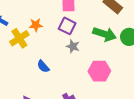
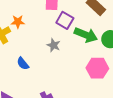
purple square: (67, 26) -> (65, 20), moved
pink hexagon: (99, 71) -> (97, 68), moved

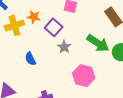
purple square: (65, 20) -> (54, 27), moved
pink hexagon: (97, 68) -> (84, 76), moved

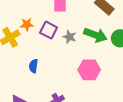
gray star: (64, 47) -> (69, 37), moved
blue semicircle: (30, 59) -> (33, 66), turned 48

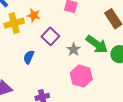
purple square: (49, 30) -> (50, 36), moved
gray star: (69, 37) -> (74, 49), moved

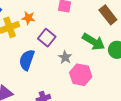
gray star: (74, 49) -> (65, 57), moved
blue semicircle: (29, 57) -> (27, 60), size x1.5

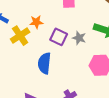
gray star: (65, 57) -> (79, 38), moved

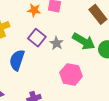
orange star: (36, 22) -> (34, 10), moved

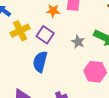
purple square: (37, 38) -> (45, 35), moved

